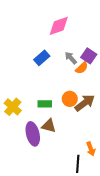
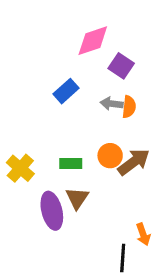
purple square: (89, 56) -> (121, 66), moved
gray arrow: (71, 58) -> (112, 104), moved, turned -40
orange semicircle: (82, 68) -> (129, 107), turned -40
brown triangle: (49, 126) -> (77, 198), turned 49

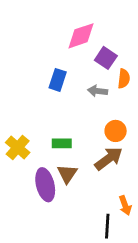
blue rectangle: (66, 91) -> (58, 80), turned -30
orange semicircle: (129, 107) -> (124, 79), moved
orange circle: (110, 156) -> (116, 131), moved
brown arrow: (134, 162) -> (109, 159), moved

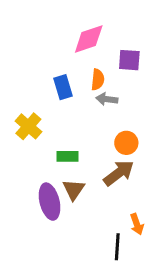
purple square: (106, 58) -> (129, 60), moved, turned -30
orange semicircle: (124, 79) -> (98, 80), moved
blue rectangle: (58, 80) -> (63, 87), turned -35
yellow cross: (18, 148) -> (28, 126), moved

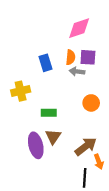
pink diamond: (89, 39) -> (79, 28), moved
purple square: (129, 60) -> (88, 57), moved
yellow cross: (28, 126) -> (21, 91), turned 36
brown arrow: (119, 173) -> (86, 146), moved

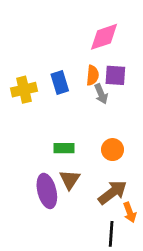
gray arrow: (77, 71) -> (101, 94), turned -120
yellow cross: (21, 91) -> (24, 90), moved
orange circle: (91, 103) -> (113, 150), moved

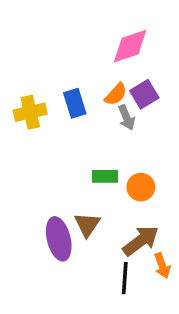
orange semicircle: (93, 75) -> (116, 94), turned 36
purple square: (115, 75) -> (144, 94), turned -35
green rectangle: (64, 148) -> (105, 176), moved
black line: (111, 234) -> (125, 278), moved

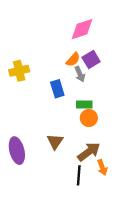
blue rectangle: (75, 103) -> (57, 89), moved
green rectangle: (105, 176) -> (84, 104), moved
purple ellipse: (59, 239) -> (17, 151), moved

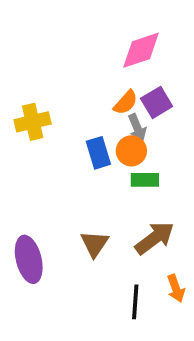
orange circle: (89, 118) -> (131, 151), moved
brown arrow: (89, 152) -> (155, 238), moved

